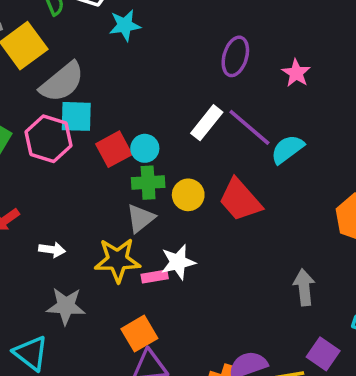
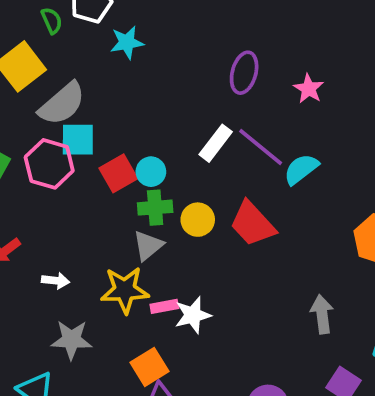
white star: (178, 262) -> (193, 315), moved

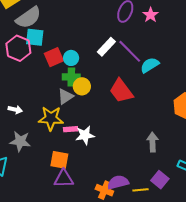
pink star: (309, 89) -> (151, 15), moved
yellow circle: (198, 220) -> (82, 86), moved
orange square: (150, 367) -> (59, 160), turned 36

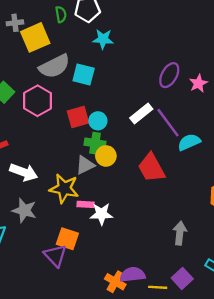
cyan square: (35, 37) -> (84, 74), moved
white arrow: (15, 110) -> (24, 172), size x1.6
purple triangle: (64, 179) -> (55, 256), moved, turned 40

